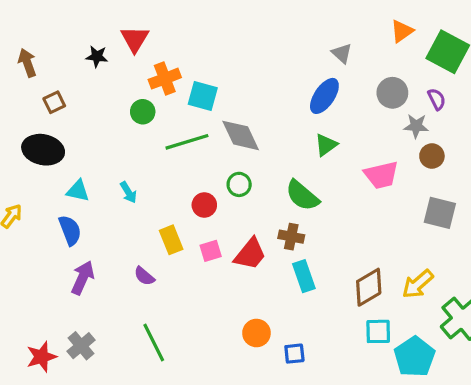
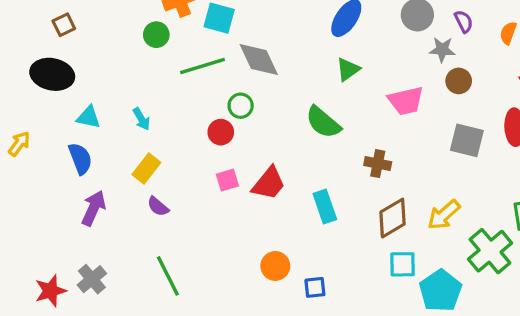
green circle: (239, 184) -> (241, 106), moved
brown cross: (291, 237) -> (378, 164), moved
yellow rectangle: (171, 240) -> (146, 168), moved, turned 60

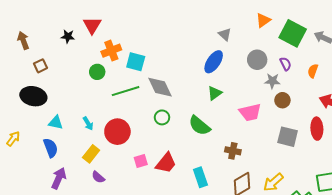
green circle: (241, 106) -> (162, 117), moved
red circle: (221, 132) -> (117, 132), moved, size x1.6

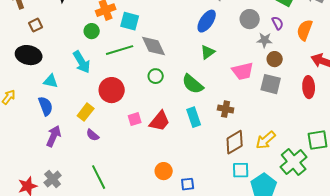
orange semicircle: (313, 71) -> (305, 30), size x1.5
cyan arrow: (88, 124) -> (82, 62), moved, size x1.6
gray square: (288, 137) -> (271, 84), moved
cyan rectangle: (200, 177) -> (194, 117), moved

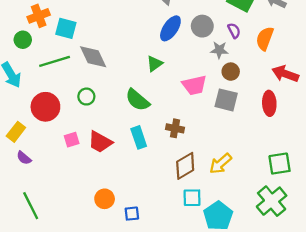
blue ellipse: (207, 21) -> (170, 28), moved
green circle: (156, 76) -> (86, 97), moved
red trapezoid: (160, 121) -> (100, 142), turned 80
green cross: (294, 162) -> (272, 201), moved

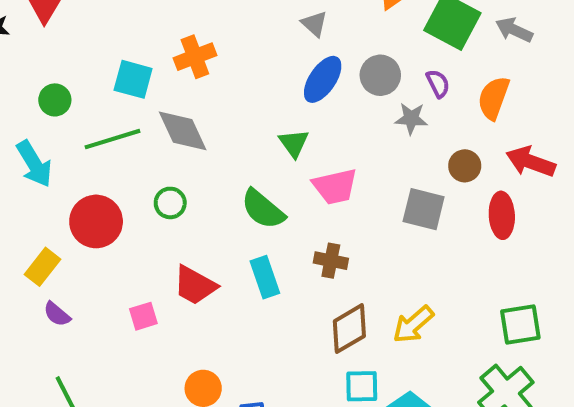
orange cross: (39, 16) -> (195, 57), moved
green triangle: (155, 64) -> (294, 143), turned -30
brown circle: (231, 72) -> (465, 166), moved
pink trapezoid: (194, 85) -> (335, 186), moved
pink square: (72, 140) -> (143, 316), moved

